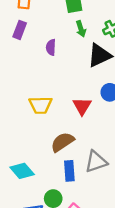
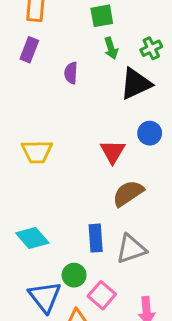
yellow trapezoid: (40, 105) -> (37, 152), moved
brown semicircle: (62, 142) -> (128, 193), moved
gray triangle: (96, 162) -> (131, 249), moved

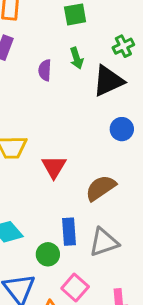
green arrow: (111, 48) -> (77, 58), moved
red triangle: (113, 152) -> (54, 167), moved
green circle: (74, 275) -> (48, 254), moved

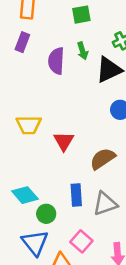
purple semicircle: (45, 70) -> (56, 61), size x1.5
green circle: (48, 254) -> (46, 214), moved

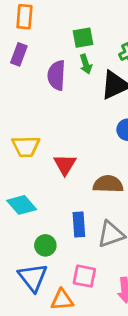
green square: (81, 15) -> (83, 38), moved
brown semicircle: (103, 159) -> (108, 184), turned 36
cyan diamond: (25, 195) -> (22, 205), moved
pink square: (81, 241) -> (84, 276), turned -30

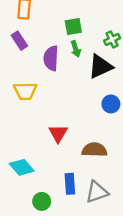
purple rectangle: (19, 54) -> (19, 41), turned -54
yellow trapezoid: (26, 146) -> (25, 91), moved

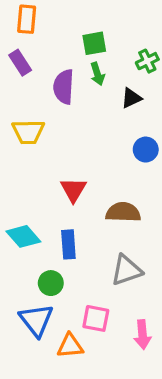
black triangle: (100, 66) -> (131, 98), size x0.6
blue rectangle: (70, 184) -> (68, 244), moved

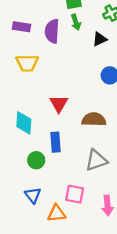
purple rectangle: (20, 63) -> (21, 27), moved, turned -48
cyan diamond: (23, 236) -> (24, 123), moved, turned 45
green circle: (51, 283) -> (36, 160), moved
blue triangle: (36, 320) -> (33, 195), size x0.7

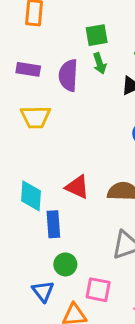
red triangle: (59, 104) -> (77, 187), moved, turned -36
blue rectangle: (55, 142) -> (53, 224), moved
green circle: (36, 160) -> (65, 264), moved

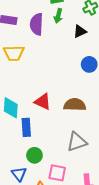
green arrow: (100, 63) -> (58, 16), turned 32

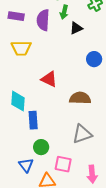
black triangle: (80, 31) -> (76, 28), moved
red triangle: (43, 102) -> (49, 79), moved

